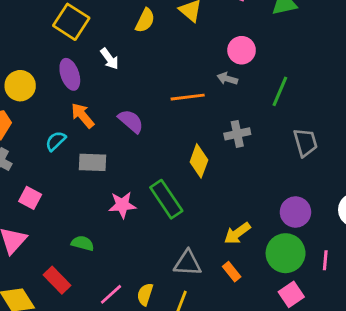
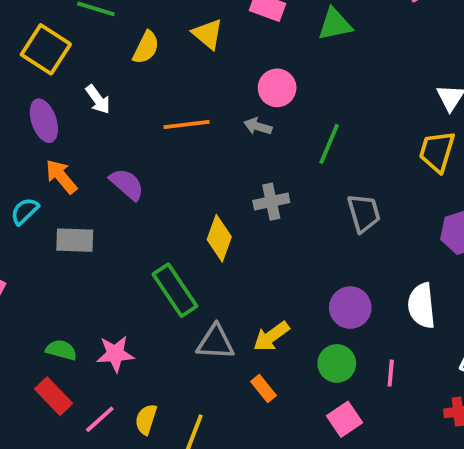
orange line: (188, 97) -> (186, 124), moved
pink star: (122, 205) -> (115, 354), moved
green circle: (286, 253) -> (337, 363), size x0.7
gray triangle: (188, 263) -> (215, 342), moved
red rectangle: (57, 280) -> (54, 396), moved

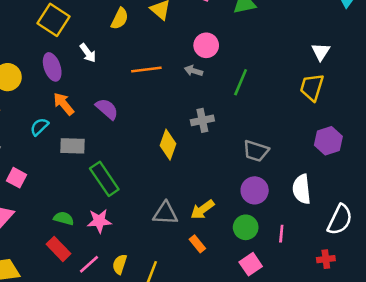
gray trapezoid: (364, 213) -> (256, 151), moved, turned 124
green rectangle: (175, 290) -> (104, 179), moved

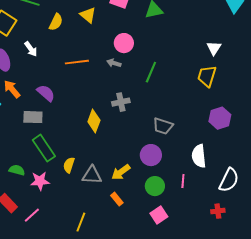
gray rectangle: (73, 146) -> (33, 117), moved
purple circle: (255, 190) -> (151, 155), moved
green semicircle: (64, 218) -> (17, 170), moved
pink line: (281, 234) -> (183, 181), moved
yellow semicircle: (120, 264) -> (69, 165), moved

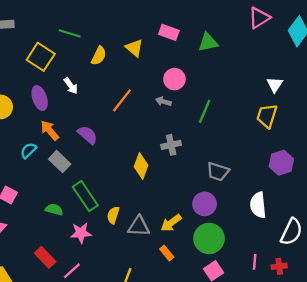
orange line: (77, 62) -> (122, 100), turned -45
gray rectangle: (33, 117) -> (60, 162), moved, turned 42
green semicircle: (17, 170) -> (54, 209), moved
pink line: (183, 181) -> (255, 262), moved
green circle: (155, 186) -> (209, 238), size x1.4

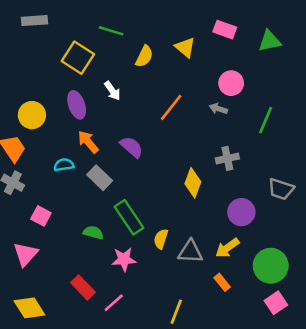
cyan semicircle: (28, 150) -> (64, 165), turned 36
purple circle: (205, 204) -> (241, 212), moved

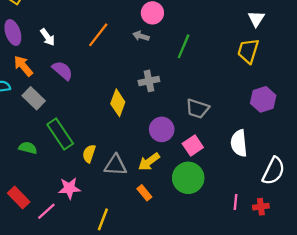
white arrow: (112, 91) -> (47, 37), moved
pink star: (124, 259) -> (69, 188), moved
pink square: (276, 303) -> (193, 146), moved

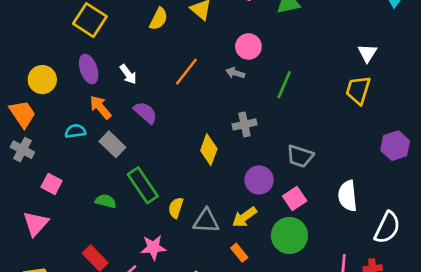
purple hexagon: (263, 99) -> (395, 146), moved

